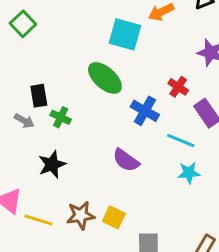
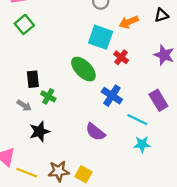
red cross: (178, 87) -> (121, 57), moved
gray arrow: (24, 121) -> (24, 105), moved

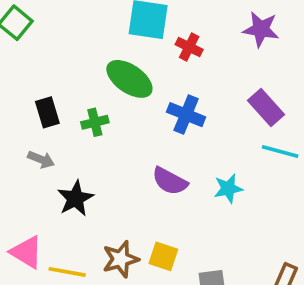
green cross: (48, 96) -> (95, 122), moved, turned -32
cyan line: (137, 120) -> (280, 152), moved
cyan star: (142, 144) -> (228, 189), moved

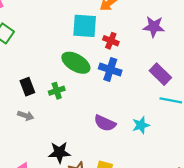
blue cross: (186, 115) -> (110, 70), moved
black star: (75, 198) -> (59, 152), moved, turned 30

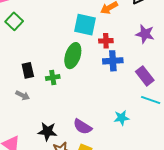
red cross: (111, 41) -> (106, 41), turned -32
green ellipse: (76, 63) -> (73, 56), turned 70
blue cross: (110, 70) -> (113, 61), moved, turned -30
purple semicircle: (105, 123) -> (82, 127), moved

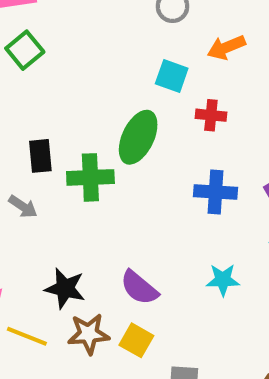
cyan square: (85, 25) -> (172, 76), size x0.7
blue cross: (113, 61) -> (215, 192), moved
green cross: (53, 77) -> (90, 177), size x1.5

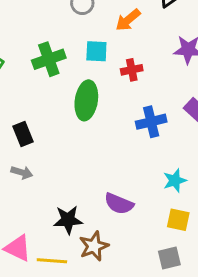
green cross: (90, 177) -> (49, 59), moved
yellow square: (136, 340) -> (178, 220), moved

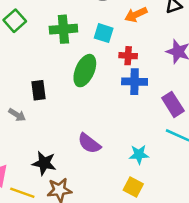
blue cross: (151, 122) -> (135, 82), moved
black rectangle: (23, 134) -> (38, 90), moved
purple semicircle: (119, 204) -> (89, 143), moved

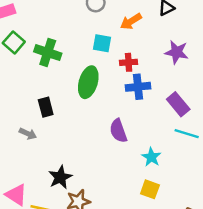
green cross: (63, 29) -> (48, 52), moved, turned 30
purple semicircle: (89, 143) -> (118, 131), moved, turned 40
cyan star: (139, 154) -> (151, 157), turned -30
black star: (44, 163) -> (60, 177), turned -30

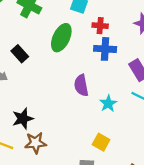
black rectangle: (46, 107) -> (20, 54), turned -36
cyan star: (151, 157) -> (108, 104), moved

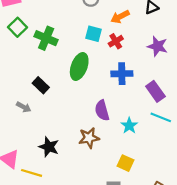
red cross: (100, 26) -> (116, 41), moved, turned -32
black star: (23, 119) -> (49, 147), turned -30
brown star: (35, 143) -> (89, 138), moved

